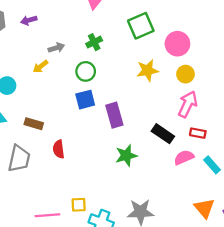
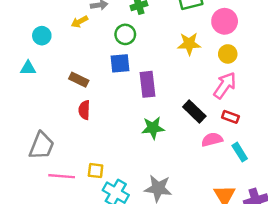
brown rectangle: (34, 124) -> (79, 80), moved
gray trapezoid: (19, 159) -> (41, 146), moved

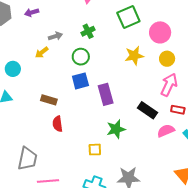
yellow square: (96, 171) -> (95, 150), moved

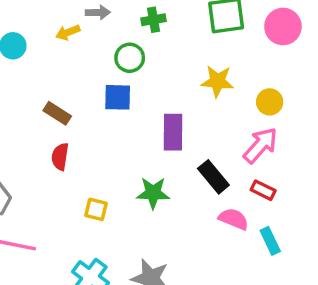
pink circle: (160, 32) -> (283, 26), moved
purple rectangle: (106, 94) -> (173, 132), moved
pink semicircle: (166, 131) -> (234, 219), turned 30
yellow square: (95, 150) -> (96, 209), moved

